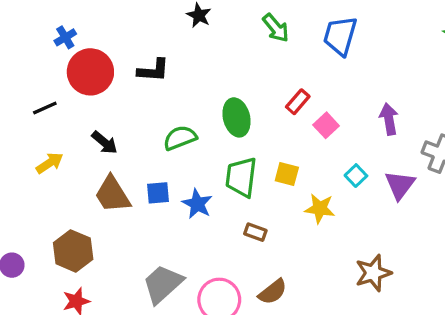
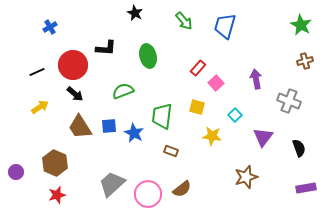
red circle: (90, 72) -> (73, 65), moved
green ellipse: (237, 117) -> (148, 56), moved
yellow square: (287, 174) -> (197, 107), moved
purple triangle: (400, 185) -> (263, 137), moved

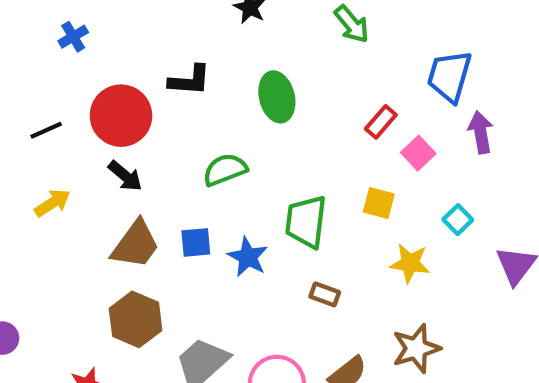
blue trapezoid: (225, 26) -> (449, 76), moved
purple arrow: (256, 79) -> (481, 132), moved
brown trapezoid: (80, 127) -> (136, 245), turned -112
brown hexagon: (55, 163) -> (136, 319), moved
brown star: (246, 177) -> (416, 348), moved

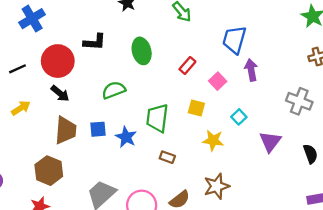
blue cross: (73, 37) -> (32, 19), size x1.6
red rectangle: (381, 122) -> (187, 65), moved
brown trapezoid: (136, 245) -> (66, 130), turned -32
brown hexagon: (136, 319) -> (49, 171), moved

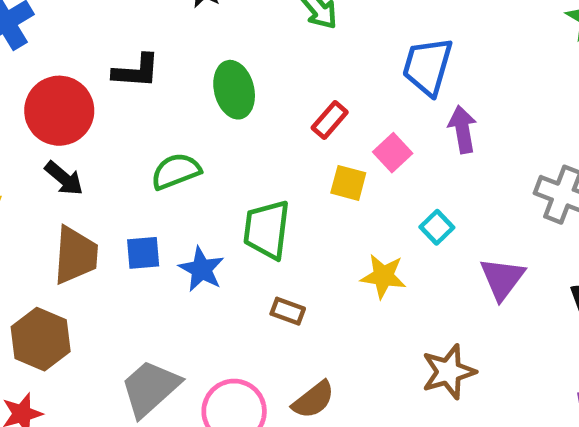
yellow square: (196, 108) -> (348, 183), moved
brown star: (217, 186) -> (449, 372), moved

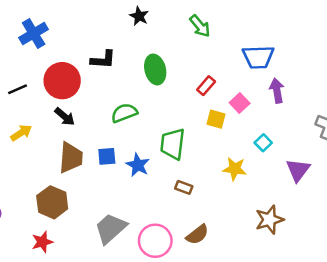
blue trapezoid: (428, 66) -> (258, 57), turned -108

